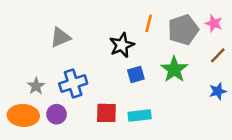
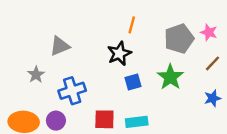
orange line: (149, 23) -> (132, 25), moved
gray star: (36, 86) -> (36, 75), moved

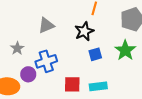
gray triangle: (60, 46) -> (46, 25), moved
purple circle: (56, 121) -> (28, 74), moved

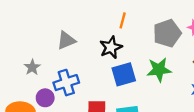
green star: (125, 50) -> (159, 70), turned 30
blue square: (95, 54) -> (124, 74), size x1.5

